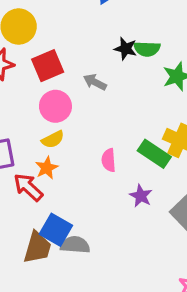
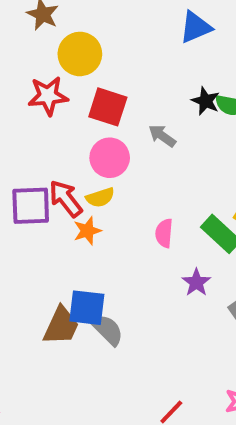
red square: (48, 66) -> (108, 107), turned 32
red arrow: (28, 187) -> (66, 199), moved
blue square: (56, 230) -> (87, 308), turned -32
gray semicircle: (75, 245) -> (107, 330), turned 32

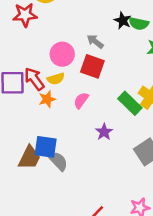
red square: (108, 107) -> (92, 66), moved
pink semicircle: (164, 233) -> (81, 100), moved, turned 30
purple star: (196, 282) -> (104, 132), moved

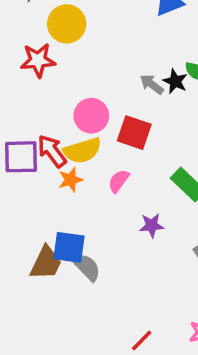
black star: (123, 21) -> (175, 81), moved
gray arrow: (95, 41) -> (152, 84), moved
yellow semicircle: (56, 79) -> (82, 151), size x1.5
purple star: (104, 132) -> (152, 225), turned 30

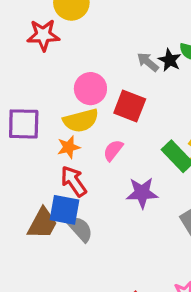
red arrow: (52, 151) -> (74, 181), moved
purple star: (152, 225) -> (142, 193), size x1.4

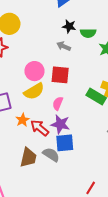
black star: (170, 60) -> (69, 26), moved
orange star: (69, 147) -> (23, 120), moved
purple star: (142, 193) -> (60, 124), moved, turned 30
blue square: (64, 210) -> (65, 143), moved

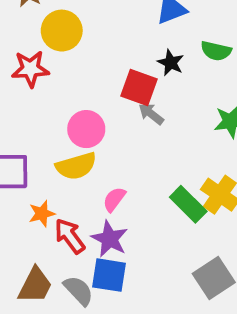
green semicircle: (88, 33) -> (216, 51), moved
gray arrow: (64, 46) -> (151, 114), moved
red square: (60, 75) -> (139, 88), moved

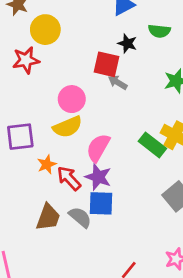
pink semicircle: (114, 199) -> (98, 148), size x1.5

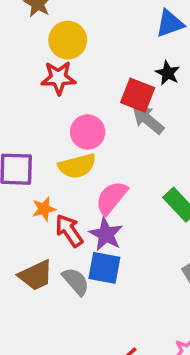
red star: (26, 60) -> (58, 78), moved
gray arrow: (118, 82) -> (148, 120), size x1.4
brown trapezoid: (48, 217) -> (36, 275), turned 36

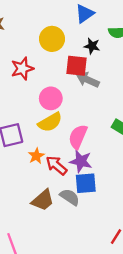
yellow circle: (68, 40) -> (52, 39), moved

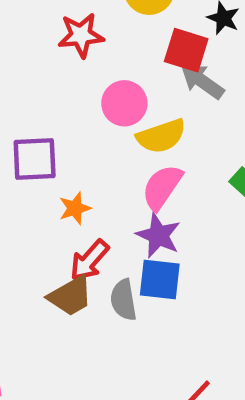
yellow semicircle: (50, 122) -> (161, 136), moved
red arrow: (56, 165) -> (89, 260), moved, turned -100
gray semicircle: (70, 197) -> (123, 300), turned -144

